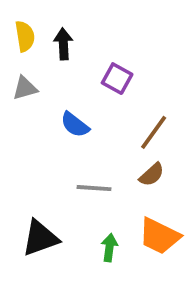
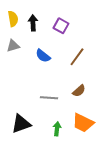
purple square: (117, 79) -> (61, 26), moved
blue semicircle: (75, 125) -> (43, 56), moved
brown line: (154, 132) -> (77, 57), moved

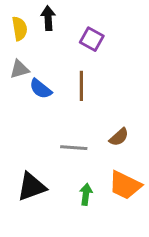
black arrow: (33, 23) -> (48, 18), moved
blue semicircle: (43, 56) -> (41, 89), moved
brown line: (77, 57) -> (81, 86), moved, turned -36

